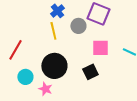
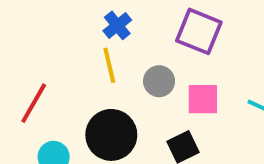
gray circle: (78, 26) -> (159, 81), moved

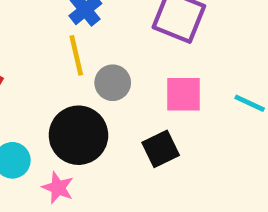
gray circle: (159, 81) -> (113, 83), moved

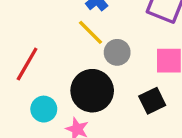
yellow line: (76, 55) -> (90, 32), turned -32

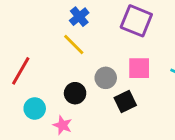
gray circle: (117, 52) -> (106, 78), moved
black circle: (92, 91) -> (75, 93), size x0.6

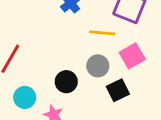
yellow line: (74, 44) -> (102, 33), moved, turned -40
pink square: (139, 68) -> (132, 56), turned -30

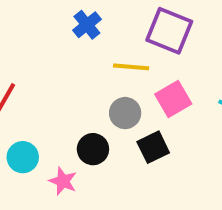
black circle: (66, 82) -> (93, 149), moved

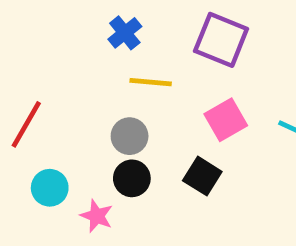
yellow line: (131, 67) -> (151, 82), moved
gray circle: (125, 113) -> (130, 136), moved
black square: (153, 147) -> (202, 176), turned -32

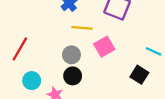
pink square: (226, 120) -> (104, 47), moved
black square: (202, 176) -> (139, 75), moved

